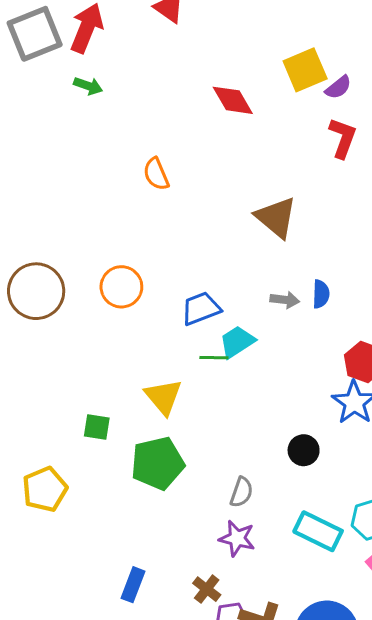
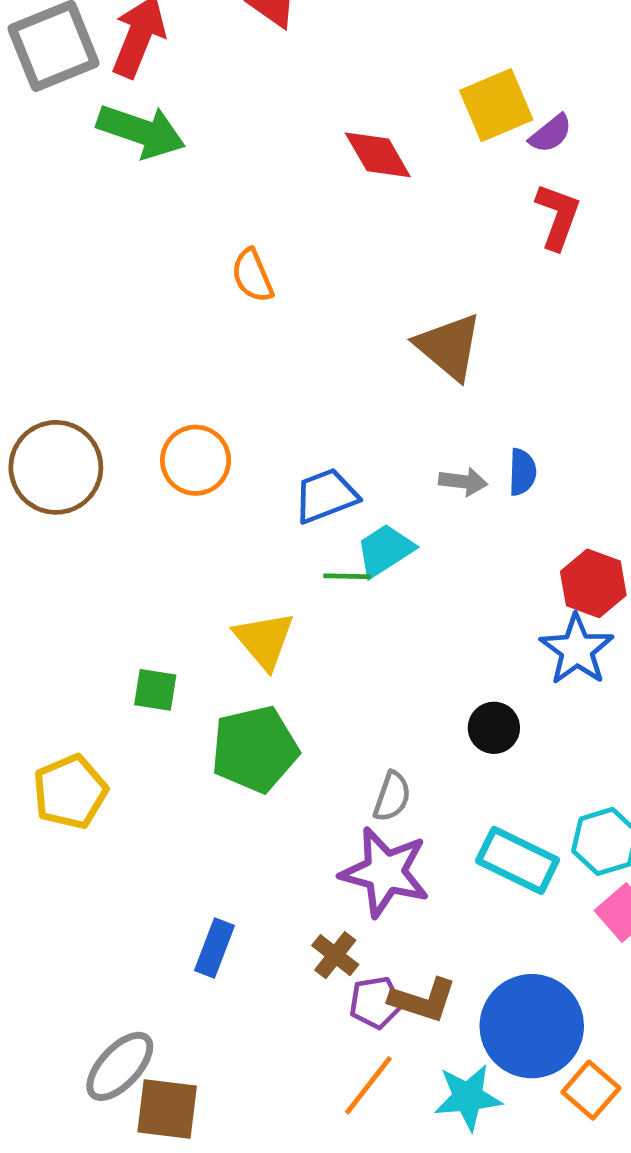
green arrow: (88, 86) -> (141, 131), size x1.8
purple star: (237, 538) -> (385, 872), size x1.5

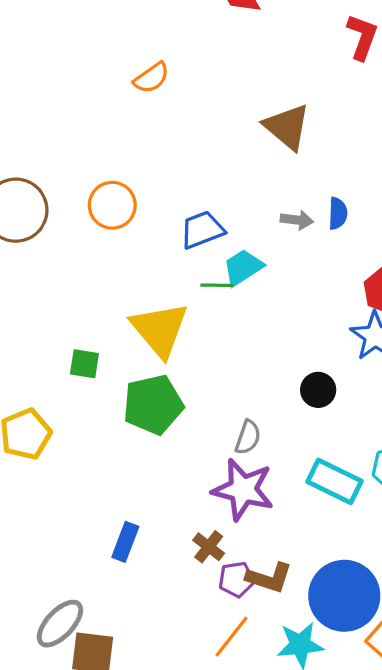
orange semicircle: (252, 276) -> (151, 78), turned -102
yellow triangle: (264, 640) -> (160, 329), size x1.4

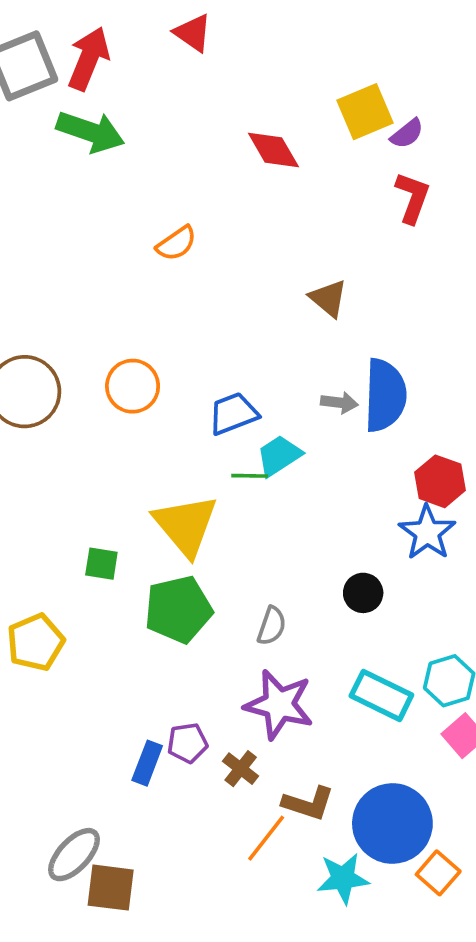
brown triangle: (287, 127) -> (328, 298), size x0.7
blue semicircle: (338, 213) -> (385, 395), size x2.0
gray semicircle: (248, 437) -> (272, 626), moved
purple pentagon: (236, 579) -> (187, 743), moved
orange line: (232, 637) -> (266, 838), moved

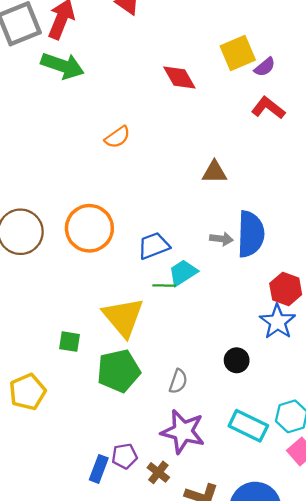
red L-shape: (413, 198) -> (268, 108), turned -72
brown triangle: (328, 298) -> (214, 172), turned -40
orange circle: (133, 386) -> (89, 228), size x1.4

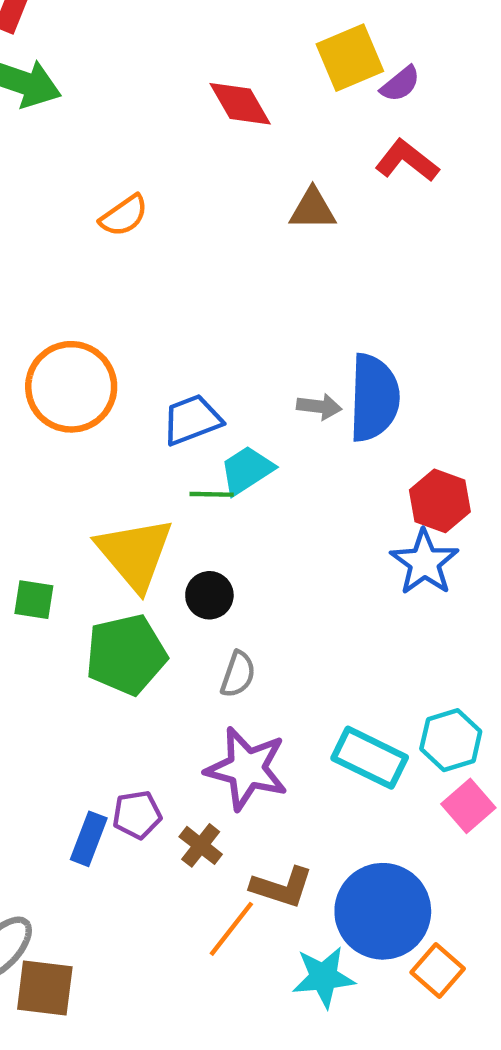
brown triangle: (214, 172) -> (313, 209), moved
black circle: (237, 360) -> (209, 595), moved

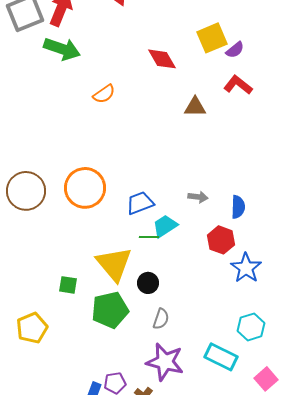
orange semicircle: (124, 216) -> (104, 94), moved
blue semicircle: (374, 398) -> (238, 207), moved, size x0.6
red hexagon: (440, 501) -> (221, 240), moved
cyan hexagon: (451, 740) -> (251, 327), moved

